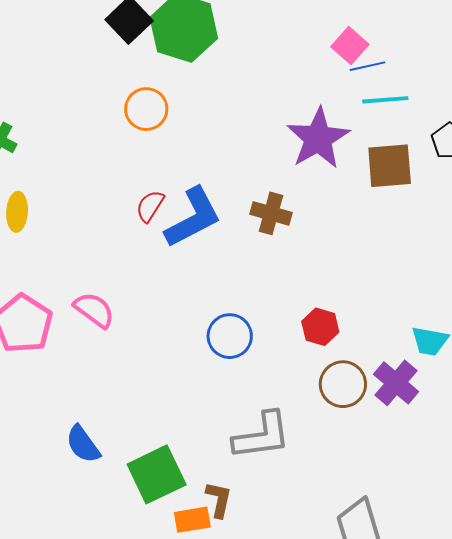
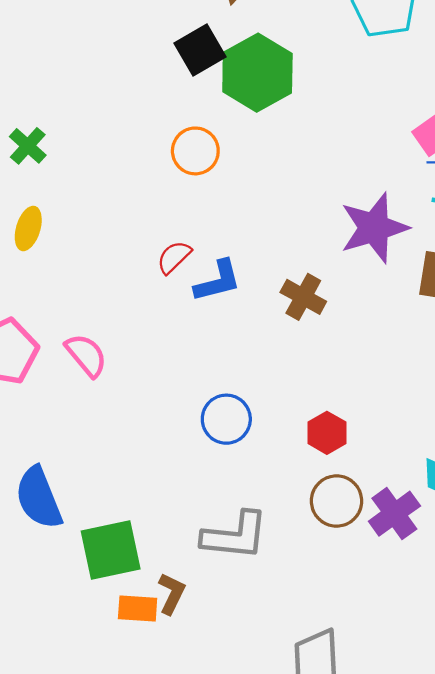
blue L-shape: (193, 218) -> (218, 281), size x0.7
blue semicircle: (83, 444) -> (39, 498), size x1.4

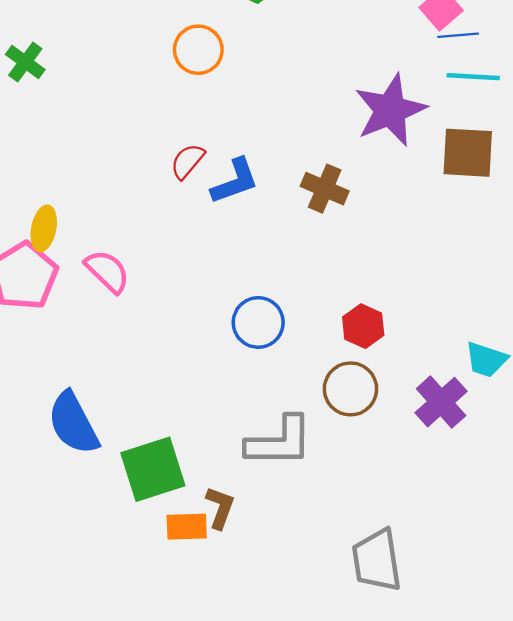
yellow ellipse: (28, 228) -> (44, 228), moved
brown circle: (336, 501) -> (350, 389), moved

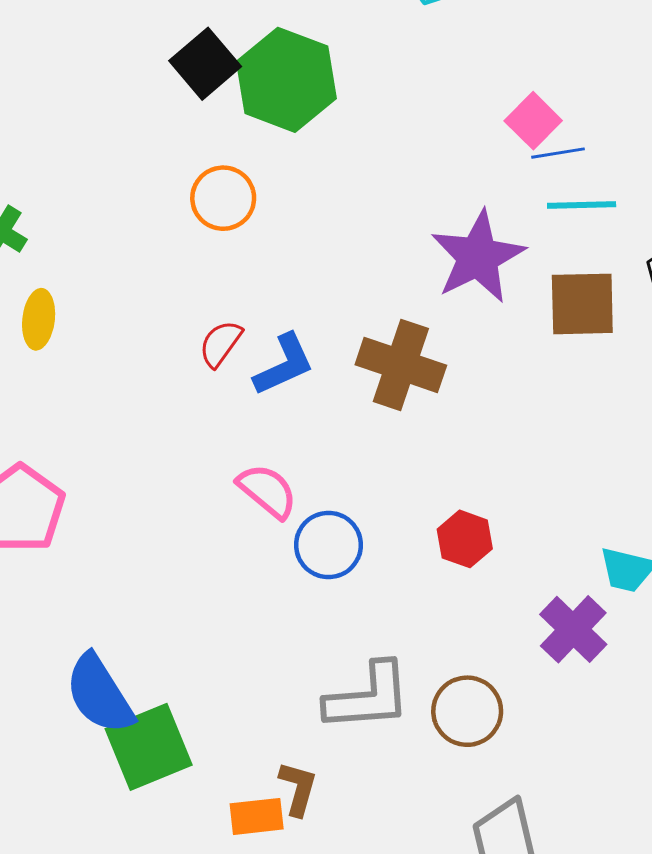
brown cross: (325, 189) -> (401, 365), size x1.4
yellow ellipse: (44, 228) -> (39, 319), moved
pink semicircle: (107, 271) -> (267, 491), moved
brown circle: (350, 389) -> (467, 711), moved
green square: (153, 469) -> (149, 747), moved

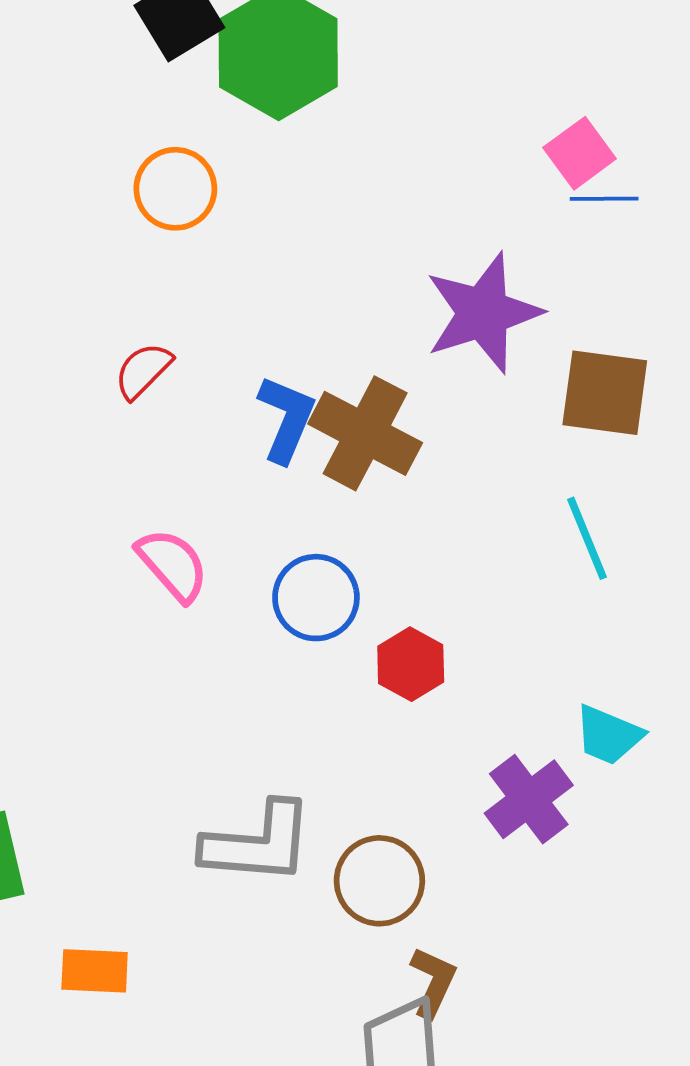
cyan line: (582, 205) -> (587, 538), moved, turned 60
blue L-shape: (284, 365) -> (286, 419), moved, turned -52
blue circle: (328, 545) -> (316, 598), moved
brown L-shape: (298, 788) -> (433, 982), moved

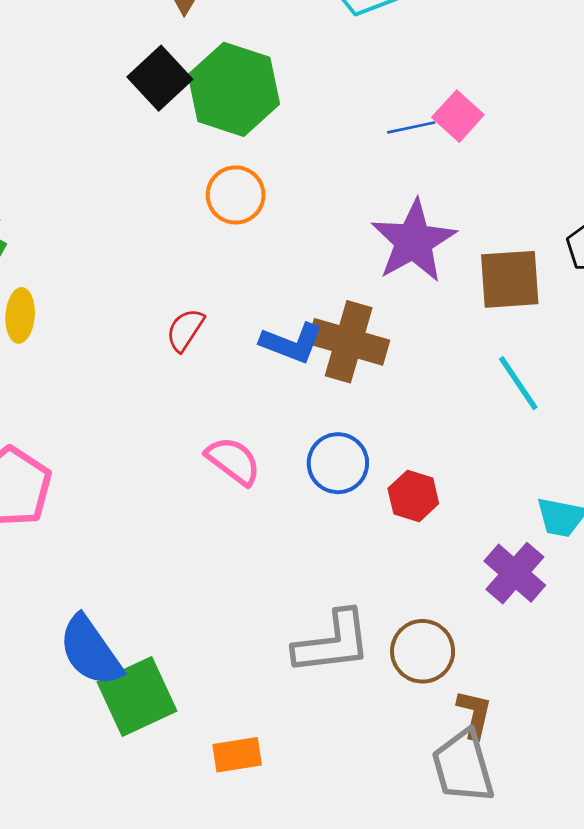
orange circle: (175, 189) -> (236, 195), moved
blue line: (604, 199) -> (411, 127), moved
blue L-shape: (286, 419) -> (292, 343), turned 100

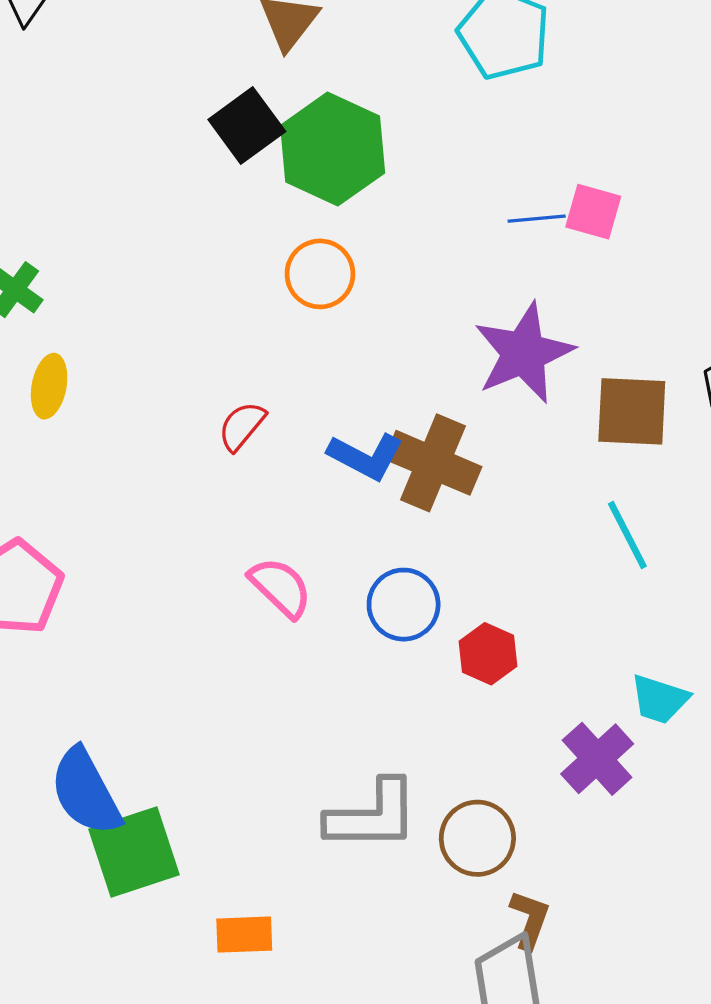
pink square: (458, 116) -> (593, 212), turned -33

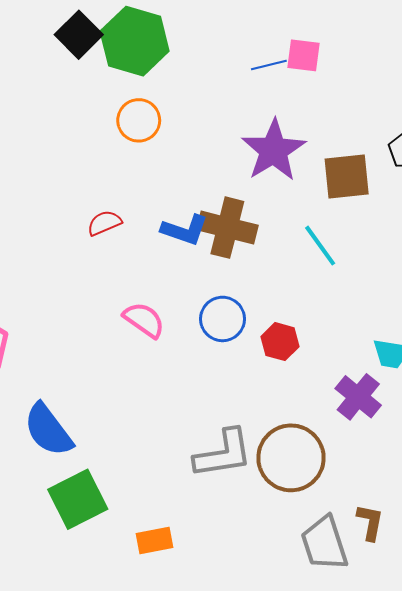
red semicircle: (242, 426) -> (104, 223), turned 36
cyan line: (627, 535) -> (320, 246), moved
blue semicircle: (86, 792) -> (48, 430), moved
brown circle: (477, 838) -> (291, 458), size x1.4
brown L-shape: (530, 920) -> (370, 522), moved

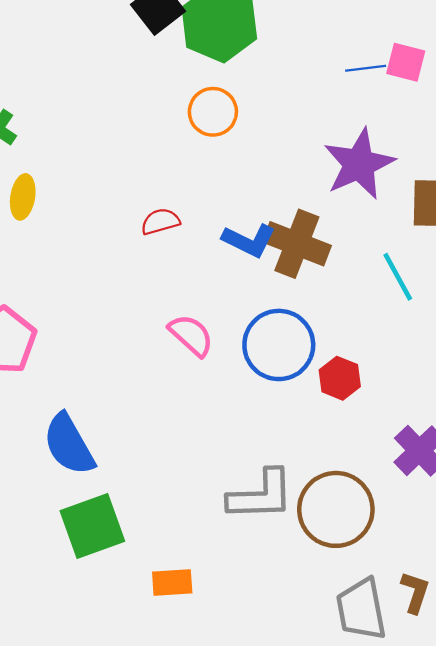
blue circle: (223, 319) -> (279, 345), size x1.4

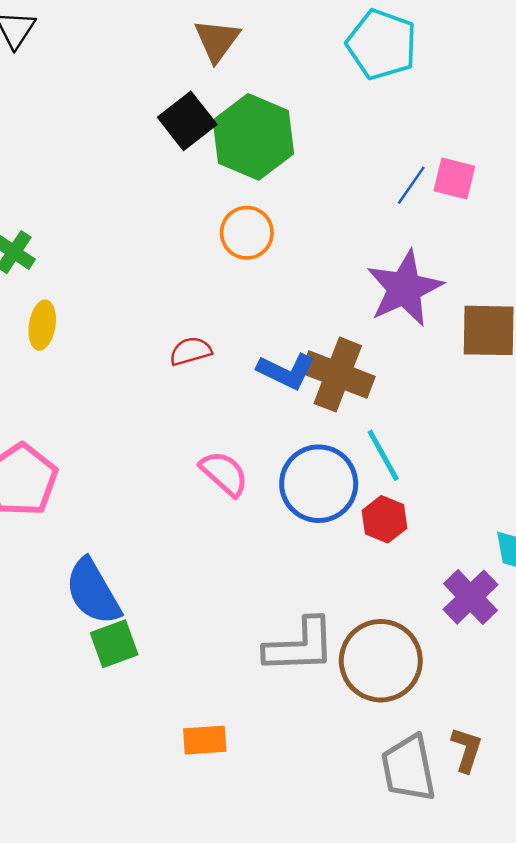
blue line: (366, 68) -> (411, 185), turned -48
cyan line: (398, 277) -> (383, 455), moved
green square: (92, 526) -> (114, 644), moved, size x0.7

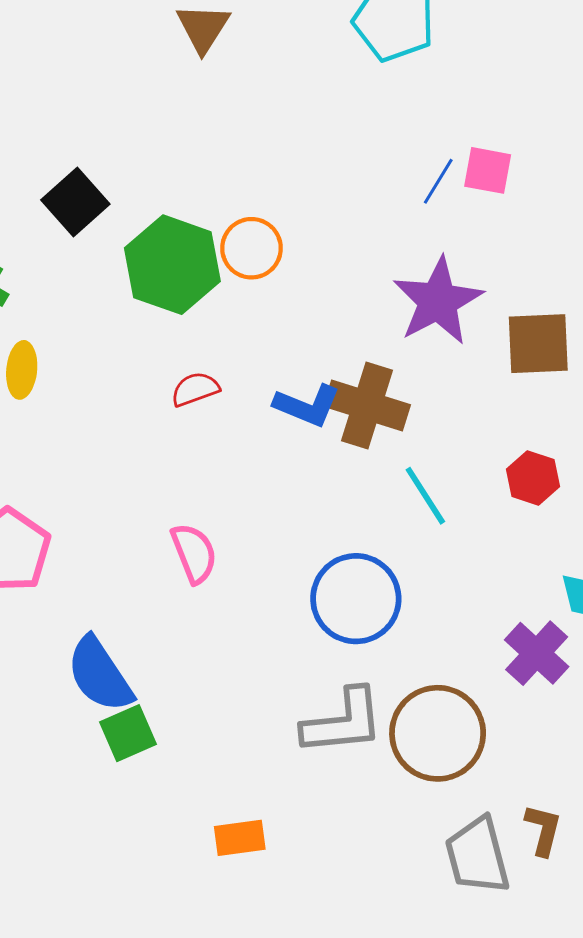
black square: (187, 121) -> (75, 202), moved
green hexagon: (253, 137) -> (172, 265), moved
pink semicircle: (224, 473) -> (194, 553), moved, turned 30
blue circle: (319, 484) -> (356, 599), moved
red hexagon: (384, 519) -> (533, 478), moved

